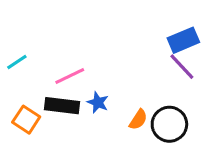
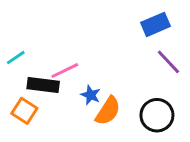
blue rectangle: (183, 40) -> (155, 24), moved
black rectangle: (62, 106) -> (43, 85), moved
orange semicircle: (138, 120) -> (108, 111), moved, size x1.5

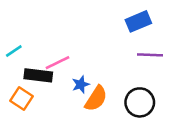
purple line: (168, 62) -> (150, 55), turned -45
blue star: (91, 95) -> (81, 84), turned 30

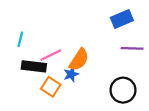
cyan line: (14, 51) -> (20, 39), moved, turned -42
orange square: (22, 99) -> (51, 87), moved
orange semicircle: (96, 99) -> (79, 60), moved

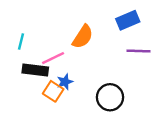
orange semicircle: (79, 60) -> (83, 37), moved
blue star: (71, 74) -> (65, 82), moved
black circle: (123, 90) -> (110, 97), moved

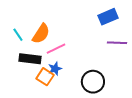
orange semicircle: (83, 37) -> (41, 34), moved
cyan line: (21, 42) -> (18, 35), turned -48
pink line: (53, 58) -> (56, 49), moved

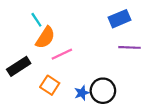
cyan line: (18, 35) -> (36, 20), moved
black rectangle: (30, 59) -> (19, 66), moved, turned -40
blue star: (55, 69) -> (82, 93), moved

